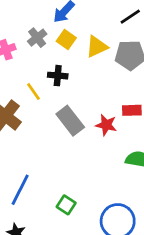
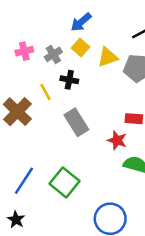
gray cross: (37, 38) -> (53, 54), moved
red star: (106, 125) -> (117, 140), moved
green square: (66, 205) -> (64, 182), moved, size x1.6

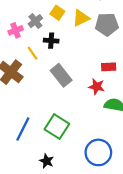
pink cross: (24, 51) -> (16, 30), moved
black star: (16, 220) -> (47, 161), moved

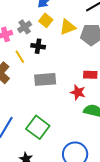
gray rectangle: (61, 75) -> (45, 79), turned -60

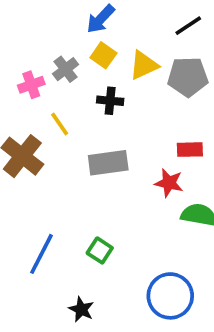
black cross: (38, 46) -> (110, 101), moved
green square: (38, 127) -> (100, 250), size x0.6

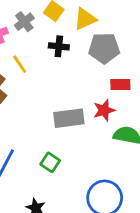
gray pentagon: (188, 77) -> (104, 48), moved
gray rectangle: (108, 163) -> (69, 118), moved
red star: (169, 183) -> (104, 110), turned -30

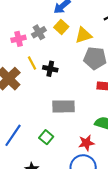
black cross: (59, 46) -> (50, 69), moved
red star: (104, 110) -> (86, 143), moved

